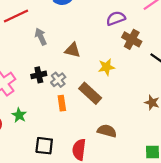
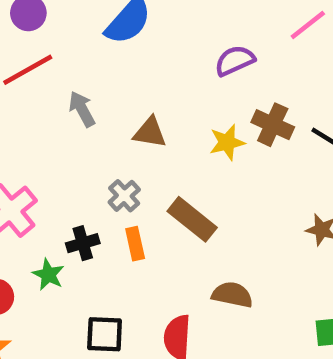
brown cross: (132, 39) -> (273, 125), moved
yellow star: (106, 67) -> (227, 142), moved
black cross: (39, 75) -> (83, 243), moved

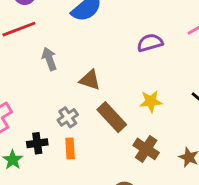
brown cross: (273, 125) -> (146, 149), moved
yellow star: (227, 142) -> (151, 101), moved
brown rectangle: (192, 219) -> (112, 117), moved

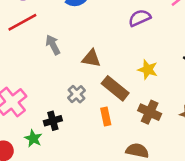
yellow star: (151, 101) -> (148, 70), turned 30
orange rectangle: (70, 148) -> (106, 117), moved

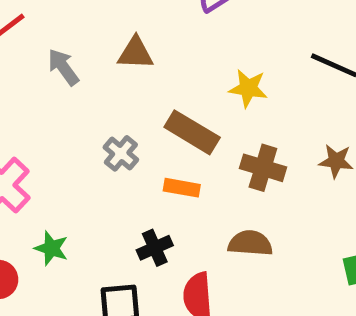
brown triangle: (91, 58) -> (135, 53), moved
orange rectangle: (106, 117) -> (182, 188), turned -60
black cross: (53, 121) -> (155, 248), moved

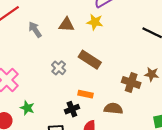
yellow star: (248, 88) -> (95, 22), moved
brown cross: (263, 168) -> (131, 82), moved
orange rectangle: (182, 188) -> (85, 94), moved

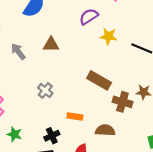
yellow star: (95, 22) -> (108, 36), moved
brown rectangle: (90, 60) -> (99, 80), moved
black cross: (72, 109) -> (52, 136), moved

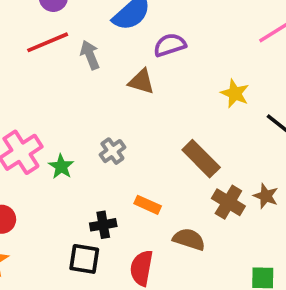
purple semicircle: (89, 17) -> (170, 45), moved
gray arrow: (18, 52) -> (90, 55), moved
green star: (14, 134) -> (61, 166), moved

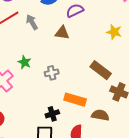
gray cross: (112, 151) -> (52, 73), turned 32
green star: (61, 166) -> (25, 62), moved
orange rectangle: (148, 205) -> (75, 100), size x1.5

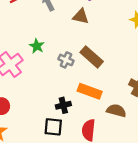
brown rectangle: (101, 70) -> (92, 57), moved
gray cross: (52, 73) -> (66, 60), turned 32

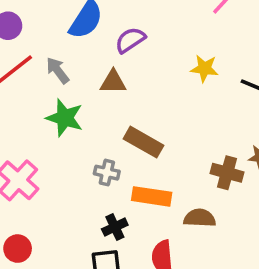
green star: (37, 46) -> (65, 118), moved, size x1.5
gray cross: (66, 60) -> (107, 173), moved

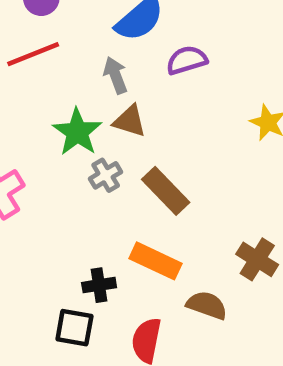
gray arrow: (58, 70) -> (115, 75), moved
brown triangle: (113, 82) -> (130, 121), moved
gray cross: (107, 173) -> (106, 175), moved, turned 30

